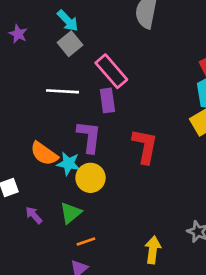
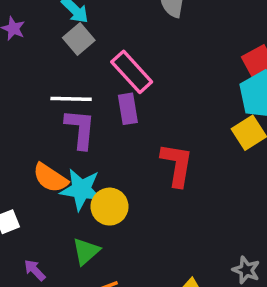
purple L-shape: (89, 137) -> (80, 129), moved
cyan star: (68, 164) -> (81, 189), size x1.4
purple arrow: (34, 215) -> (35, 270), moved

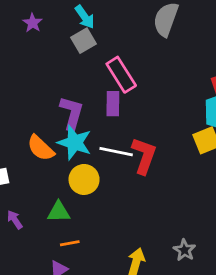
white line: (71, 99) -> (116, 152), moved
cyan star: (81, 189) -> (75, 143), moved
green triangle: (86, 251) -> (59, 212), turned 30

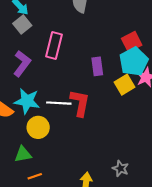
pink rectangle: (121, 75) -> (54, 46), turned 55
purple rectangle: (113, 104) -> (97, 66), moved
purple L-shape: (72, 113) -> (22, 64), moved, turned 30

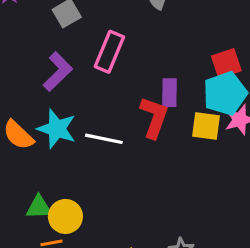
yellow square: (124, 85) -> (206, 126), turned 30
red L-shape: (80, 103) -> (154, 117), moved
yellow circle: (38, 127) -> (65, 216), moved

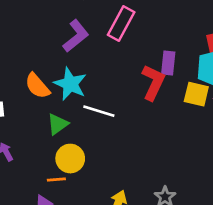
white line: (104, 139) -> (99, 111), moved
green triangle: (39, 207) -> (58, 124), moved, turned -40

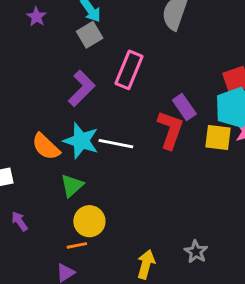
purple rectangle: (168, 63) -> (184, 107), turned -35
white line: (99, 111) -> (116, 144), moved

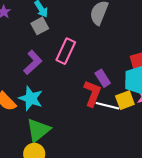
yellow square: (218, 138) -> (125, 100), turned -30
white line: (116, 144) -> (107, 106), moved
green triangle: (72, 186) -> (38, 130), moved, size x1.5

